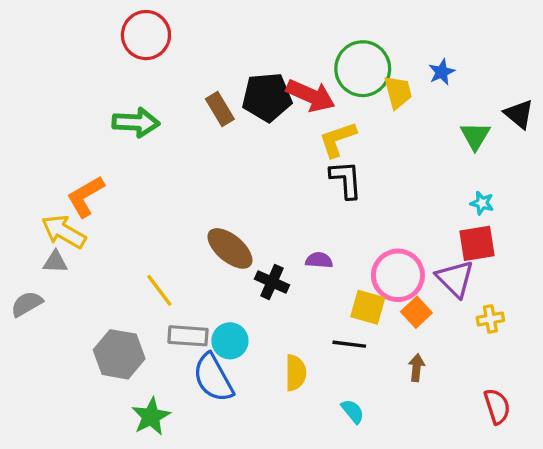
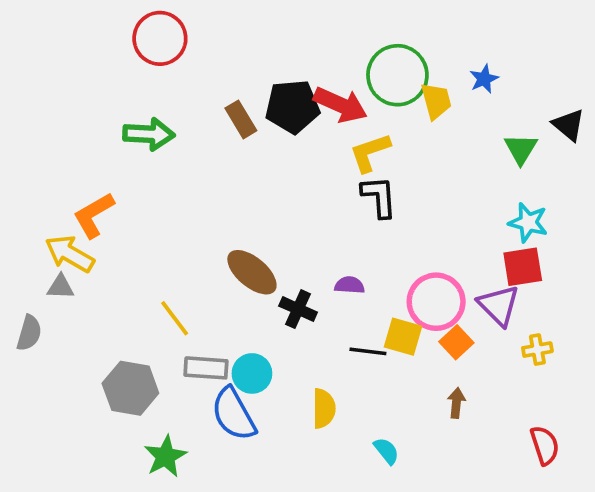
cyan star: (482, 203) -> (528, 223), size x1.5
gray semicircle: (27, 304) -> (29, 333), turned 136
black line: (349, 344) -> (368, 351), moved

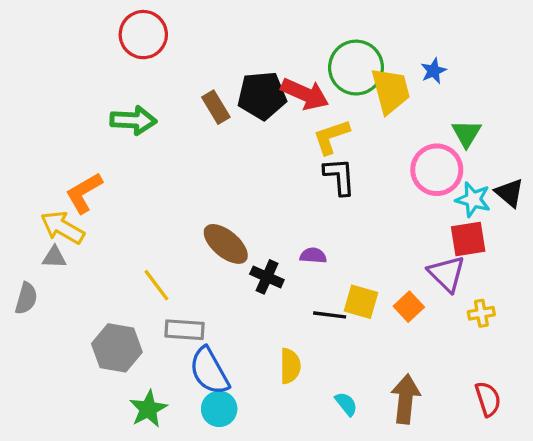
yellow trapezoid: (436, 101) -> (391, 91), size x1.4
black triangle: (569, 125) -> (509, 193), moved
pink circle: (436, 302) -> (437, 170), moved
cyan circle: (252, 373) -> (219, 409), moved
brown arrow: (456, 403) -> (405, 399), moved, size x1.8

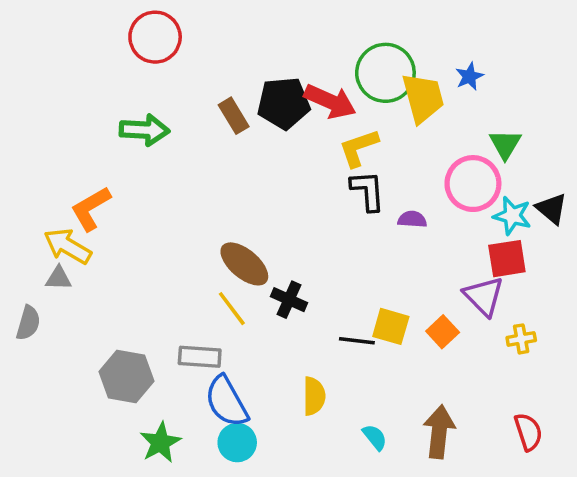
purple semicircle: (313, 256) -> (412, 219), moved
yellow line: (156, 285) -> (232, 309), moved

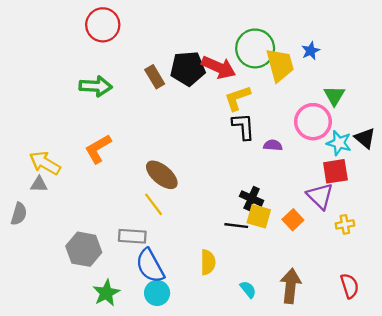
orange L-shape: (91, 209) -> (98, 149), moved
black cross: (289, 300) -> (252, 198), moved

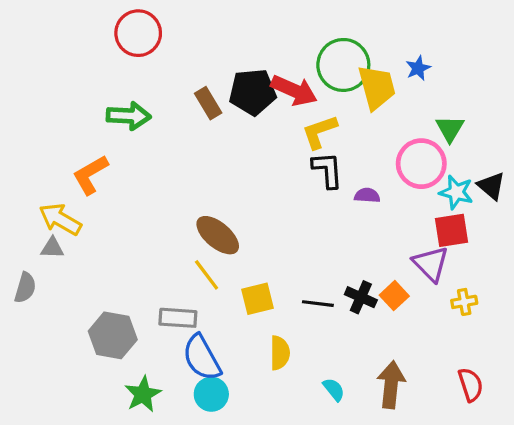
orange L-shape: (98, 149) -> (90, 175), moved
black cross: (252, 198) -> (361, 297), moved
yellow square: (259, 216) -> (257, 299), moved, turned -30

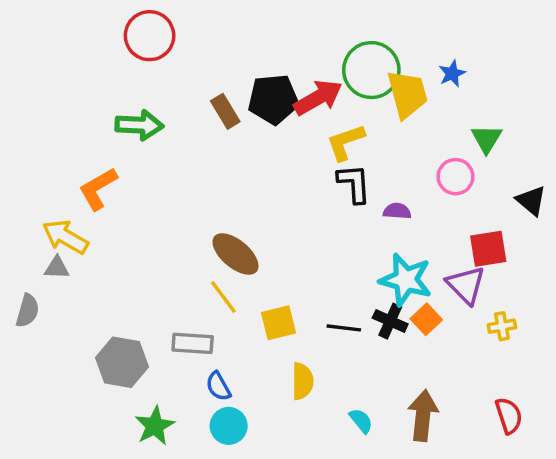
red arrow: (294, 90) -> (318, 98), turned -54
pink circle: (421, 164) -> (456, 177), size x0.7
cyan star: (456, 192) -> (406, 280), moved, size x1.4
blue semicircle: (202, 358) -> (218, 386), size x0.6

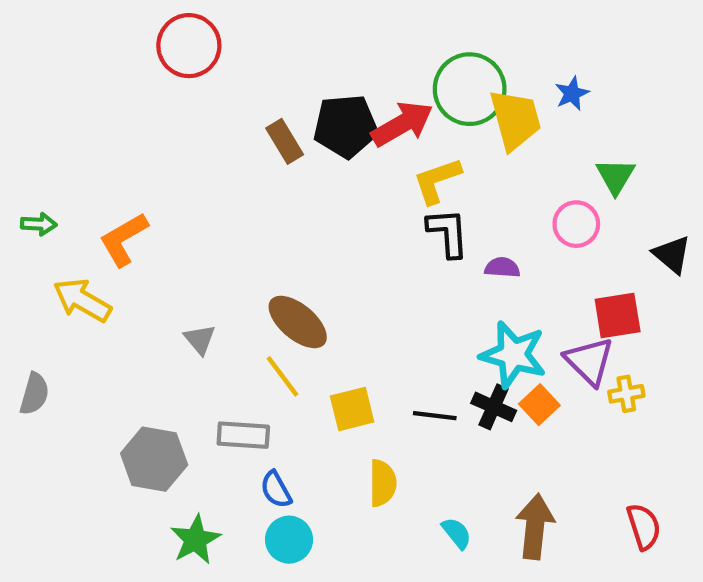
green arrow: (139, 125) -> (39, 224), moved, size x0.6
gray triangle: (57, 268) -> (200, 339), moved, turned 48
yellow cross: (502, 326) -> (626, 394), moved

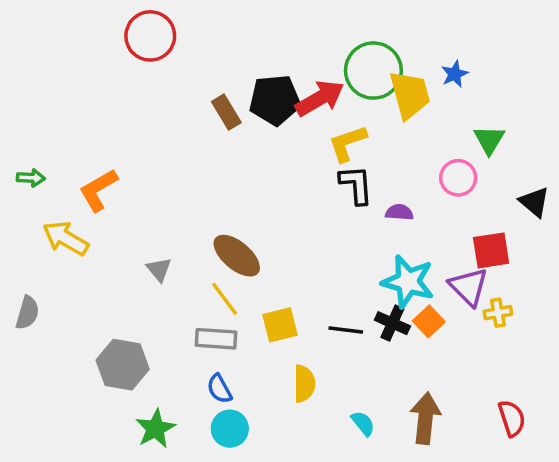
gray rectangle: (243, 435) -> (216, 339), moved

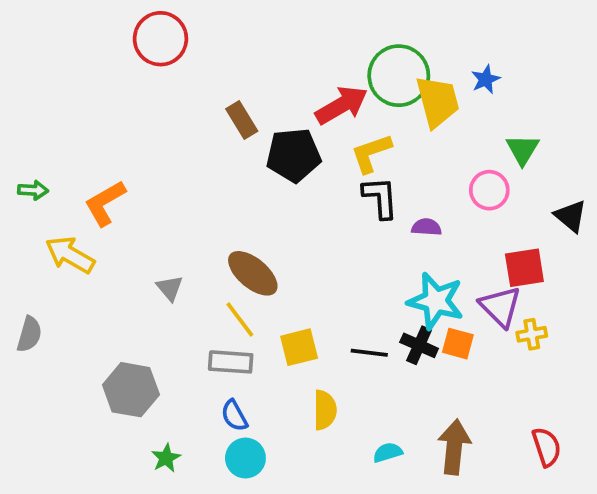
black pentagon: (275, 100) -> (293, 155), moved
orange square: (429, 321) -> (458, 344), turned -32
cyan semicircle: (363, 423) -> (388, 452), turned -68
green star: (155, 429) -> (166, 458), size x0.7

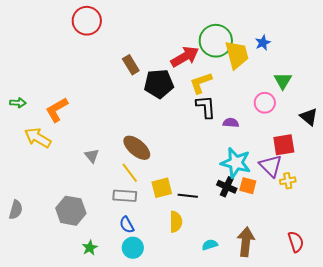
gray semicircle: (29, 334) -> (16, 210), moved
black line: (369, 353) -> (188, 196), moved

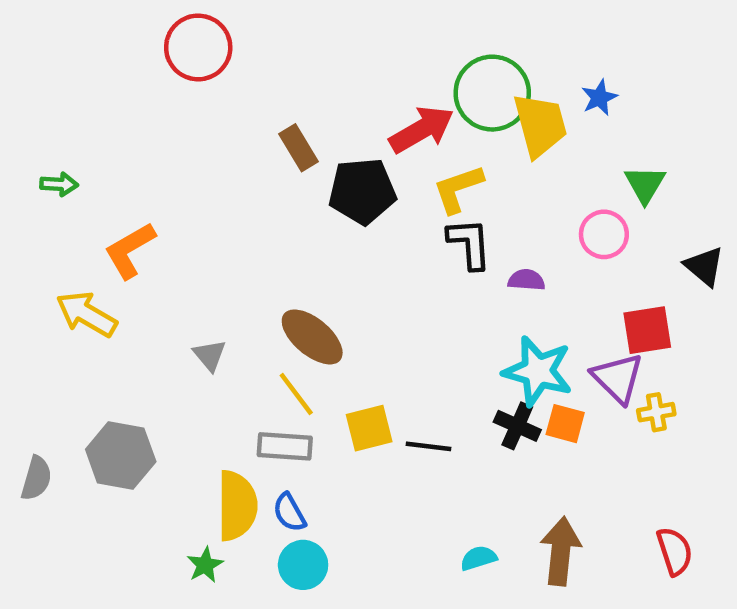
green arrow: (18, 103) -> (59, 184), moved
gray hexagon: (71, 211) -> (121, 455), moved
yellow semicircle: (176, 222) -> (237, 506), moved, size x1.4

